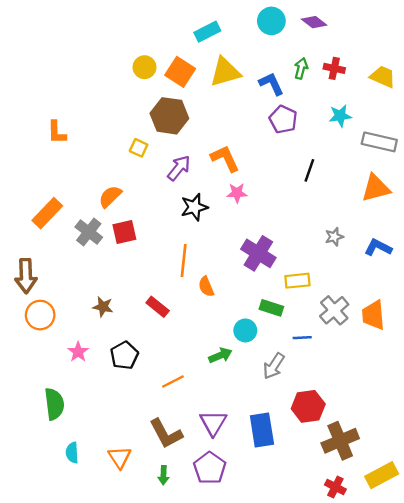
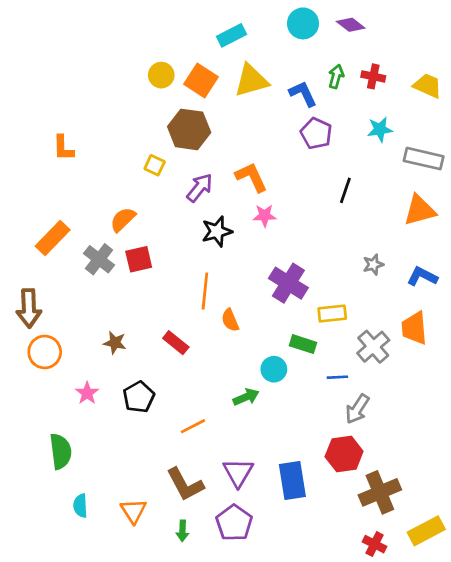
orange trapezoid: (373, 315) -> (414, 328), moved
gray arrow: (274, 366) -> (357, 409), moved

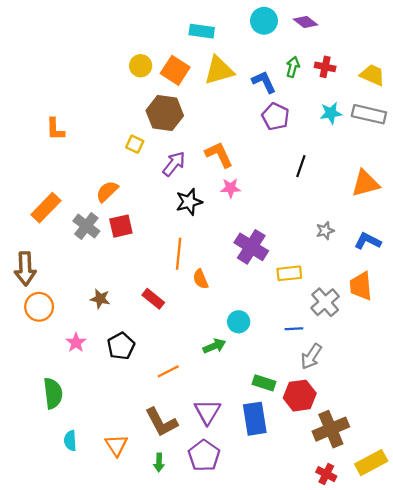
cyan rectangle: (231, 35) -> (202, 31), turned 35
gray rectangle: (424, 159) -> (369, 114), moved
green rectangle: (303, 344) -> (264, 383), moved

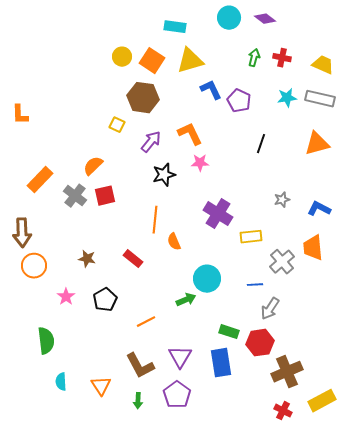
blue L-shape: (264, 82) -> (211, 90), moved
orange L-shape: (55, 129) -> (20, 115), moved
orange triangle: (365, 183) -> (317, 144), moved
cyan circle: (239, 322) -> (207, 279), size x1.4

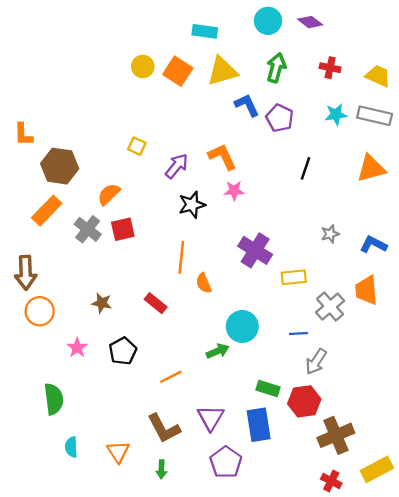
green arrow: (254, 58) -> (276, 68), moved, size x1.4
brown hexagon: (143, 98) -> (60, 166), moved
purple pentagon: (177, 395) -> (226, 462), moved

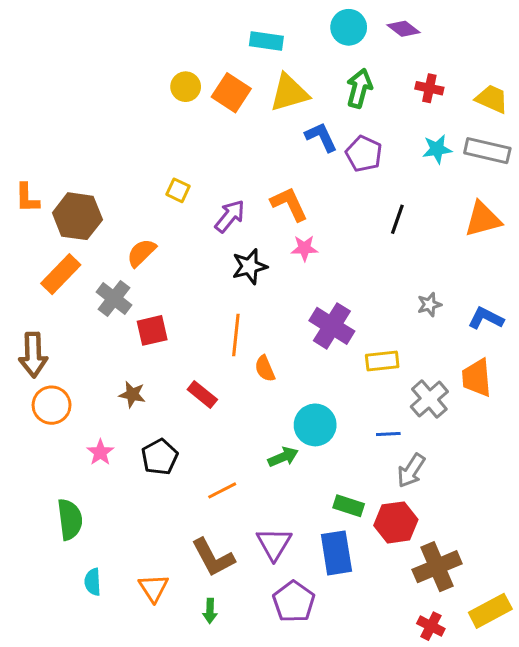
orange L-shape: (23, 134) -> (27, 198), moved
red square: (123, 229) -> (152, 330), moved

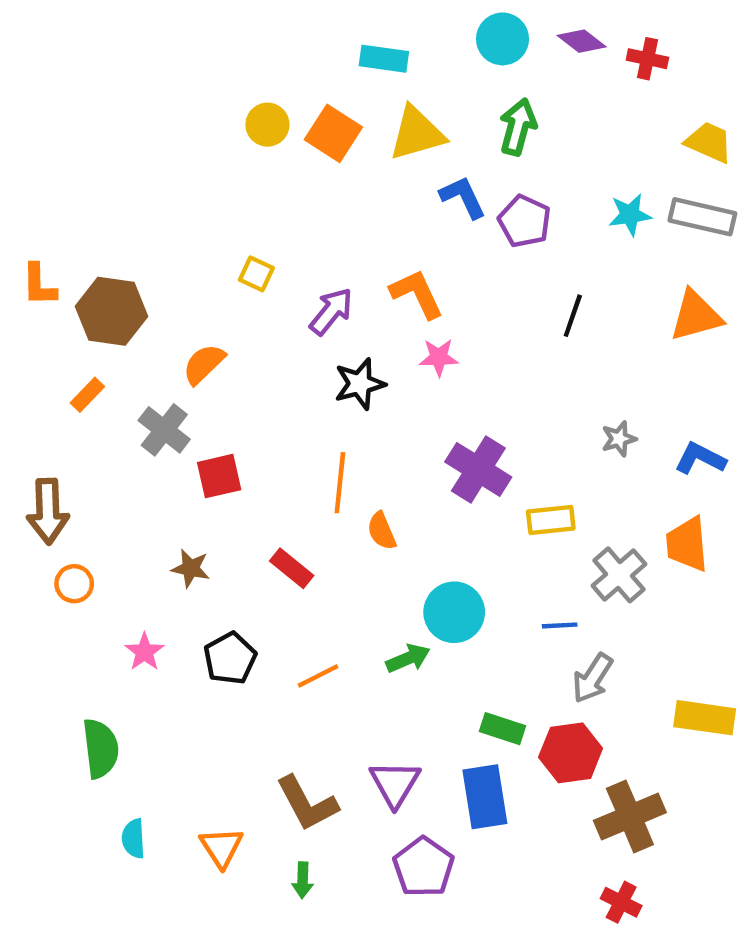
red cross: (429, 88) -> (647, 59), moved
orange rectangle: (61, 274) -> (87, 395), size x0.6
orange circle: (52, 405) -> (74, 584), size x0.7
orange line: (222, 490) -> (318, 676), moved
yellow rectangle: (490, 611) -> (705, 718), moved, turned 36

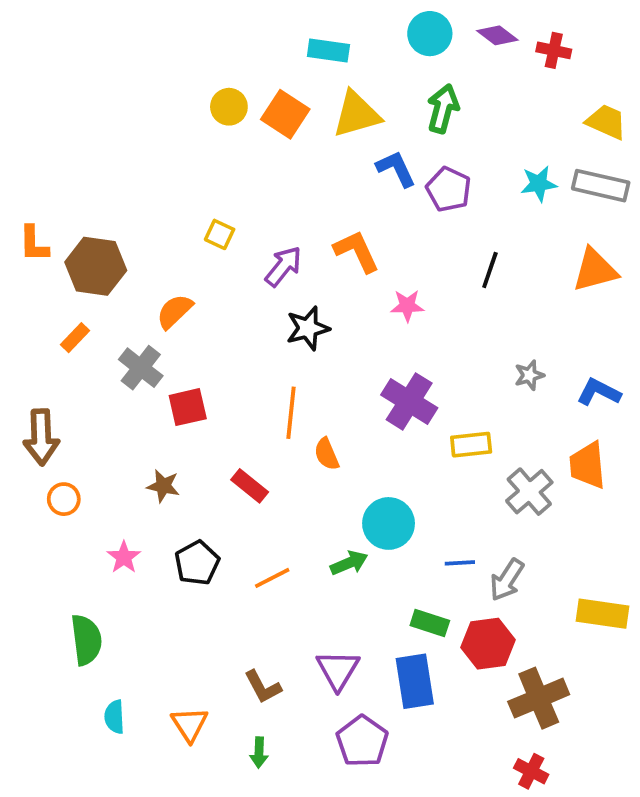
pink star: (439, 357) -> (407, 306), moved
blue line: (560, 625) -> (460, 563), moved
brown L-shape: (307, 803) -> (263, 687), size x0.7

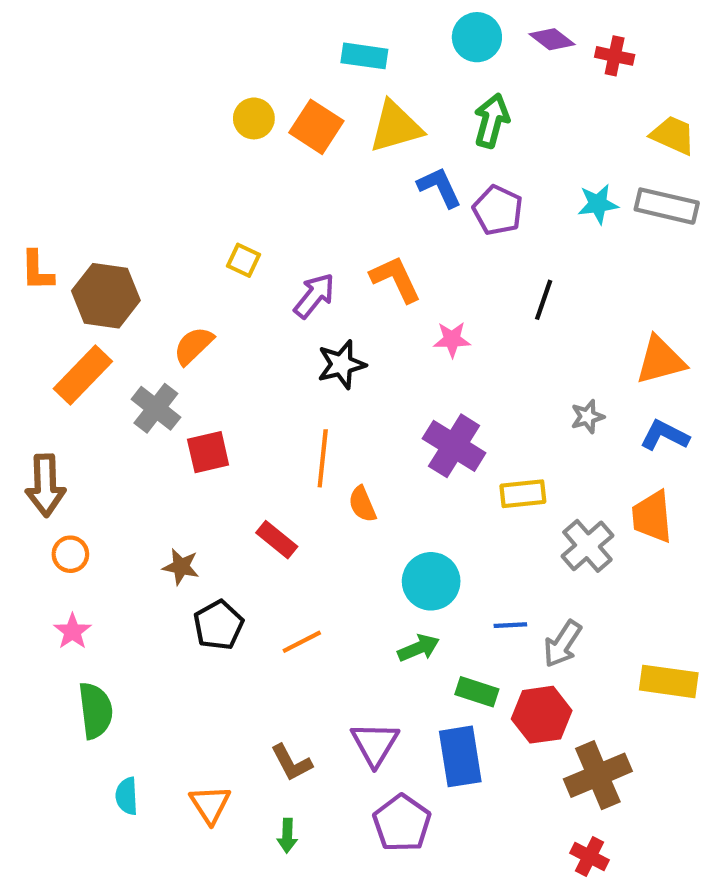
orange triangle: (595, 270) -> (660, 360), moved
orange rectangle: (75, 338) -> (83, 375), size x1.8
brown star: (163, 486) -> (181, 567), moved
pink star: (124, 557) -> (72, 631), moved
green arrow: (349, 563) -> (419, 648), moved

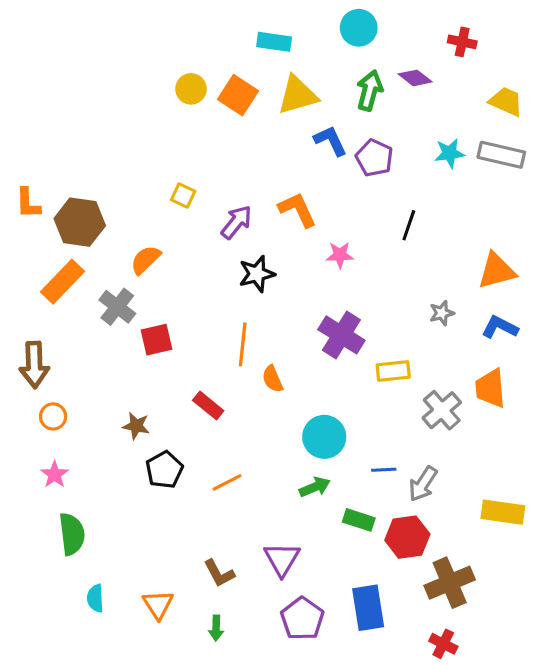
purple diamond: (552, 39) -> (415, 78), moved
blue rectangle: (460, 756) -> (368, 608), moved

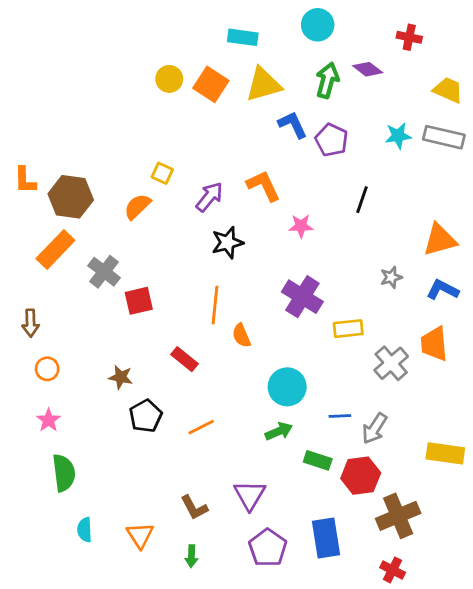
orange semicircle: (146, 260) -> (137, 207), moved
brown arrow: (34, 365) -> (31, 323), size x0.7

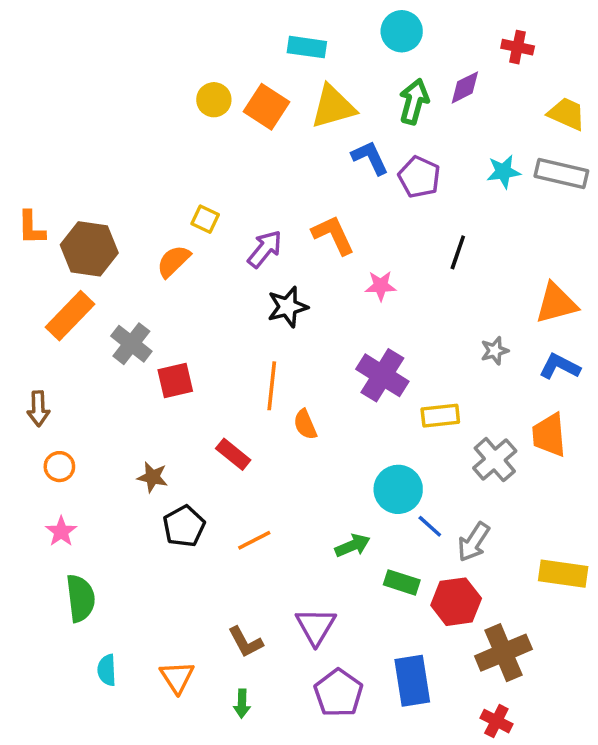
purple diamond: (368, 69) -> (465, 87), turned -64
cyan circle: (287, 387) -> (398, 489), moved
blue line: (340, 416) -> (430, 526), turned 45

